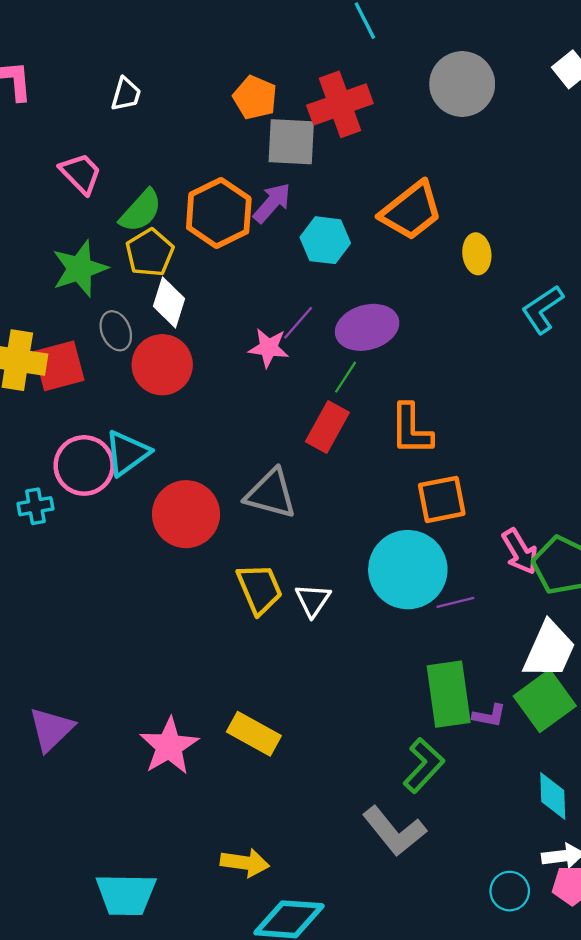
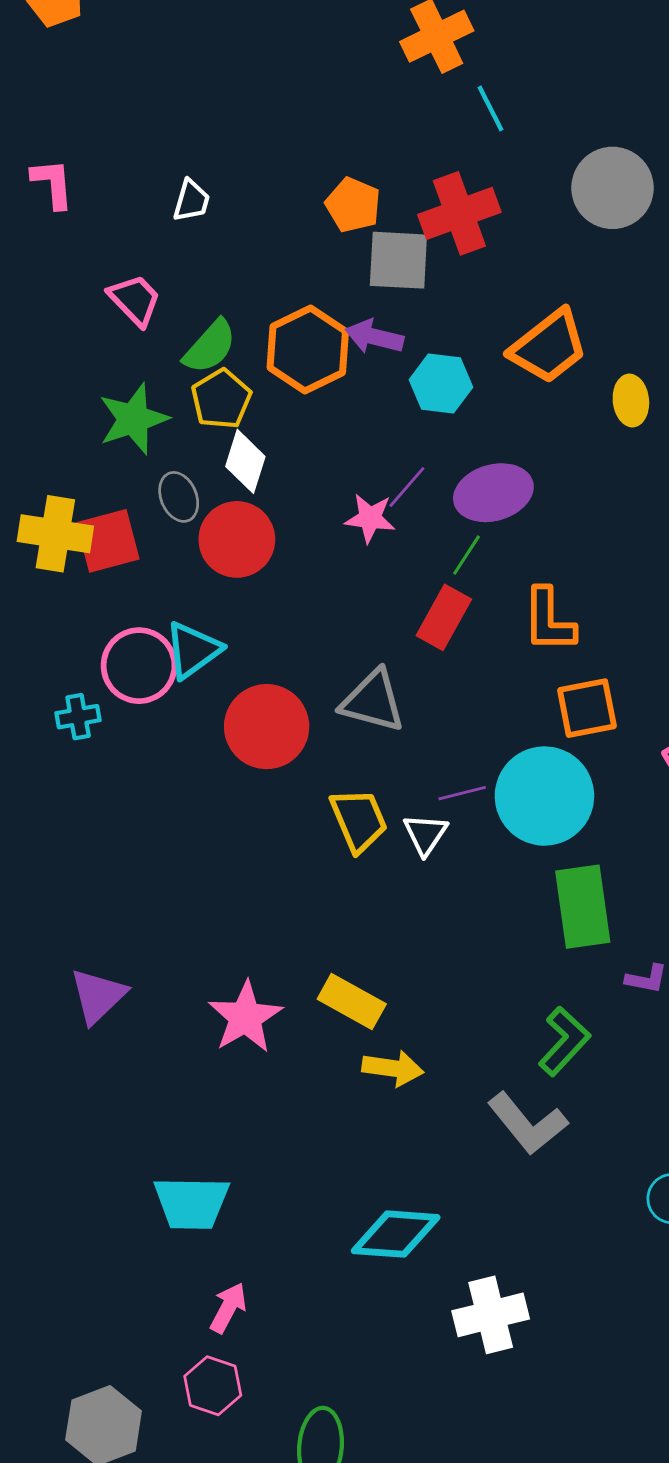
purple arrow: (272, 203) -> (374, 337), turned -117
purple line: (455, 602) -> (462, 793), moved
green rectangle: (449, 694) -> (583, 907), moved
yellow arrow: (245, 863) -> (393, 1068), moved

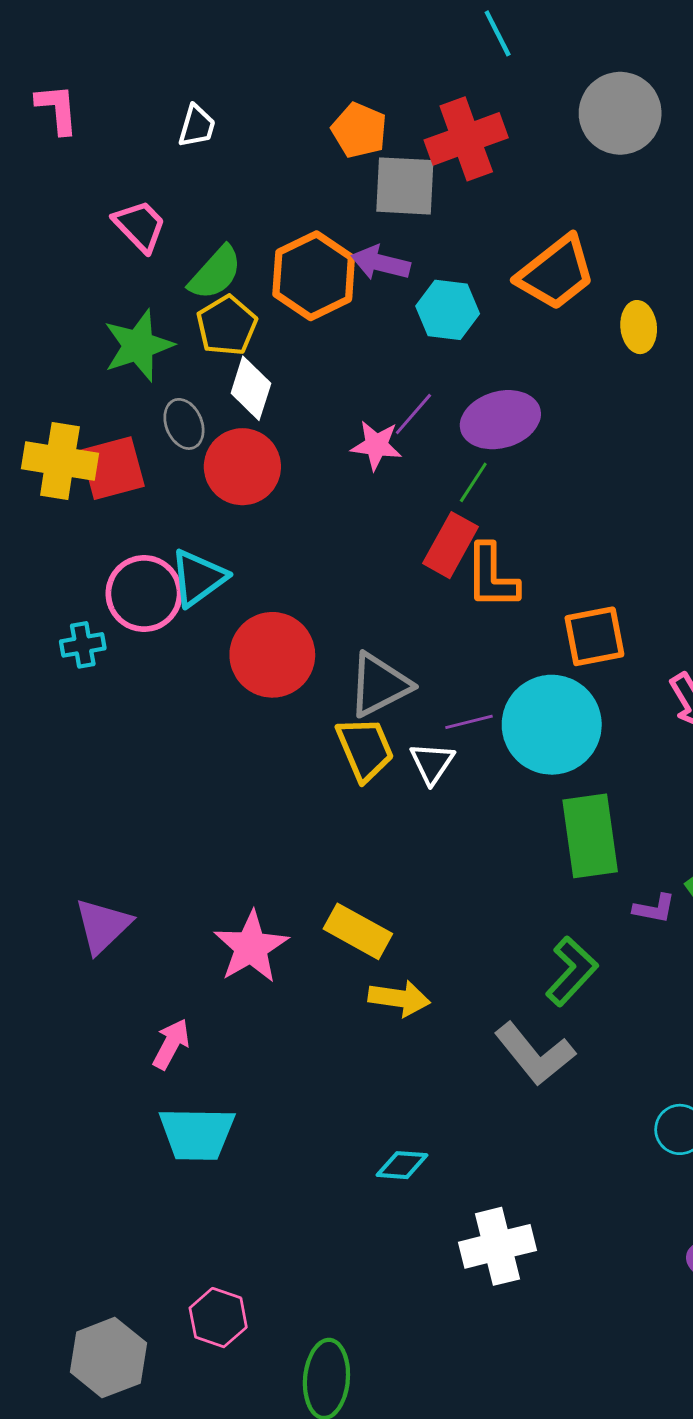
orange L-shape: (549, 620) -> (492, 576), moved
gray triangle: (373, 701) -> (379, 685), moved, turned -42
cyan diamond: (396, 1234) -> (402, 1165), size x0.6
pink arrow: (228, 1308) -> (171, 1044), moved

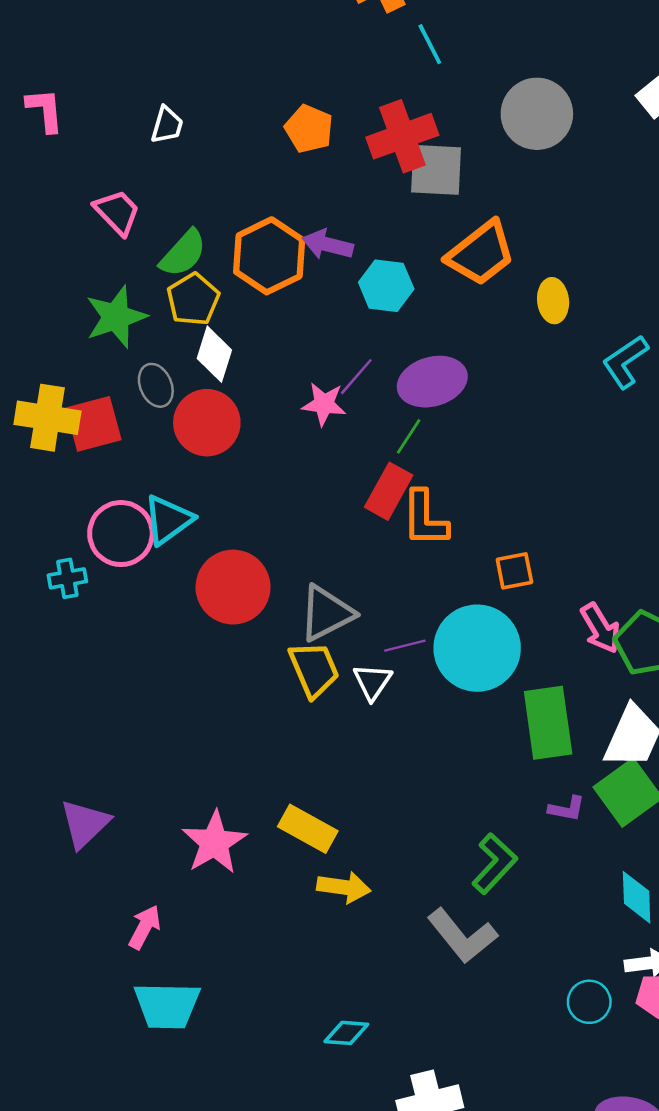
gray square: (405, 186) -> (436, 170), moved
orange square: (594, 636) -> (514, 571), size x0.7
green rectangle: (590, 836) -> (548, 723), moved

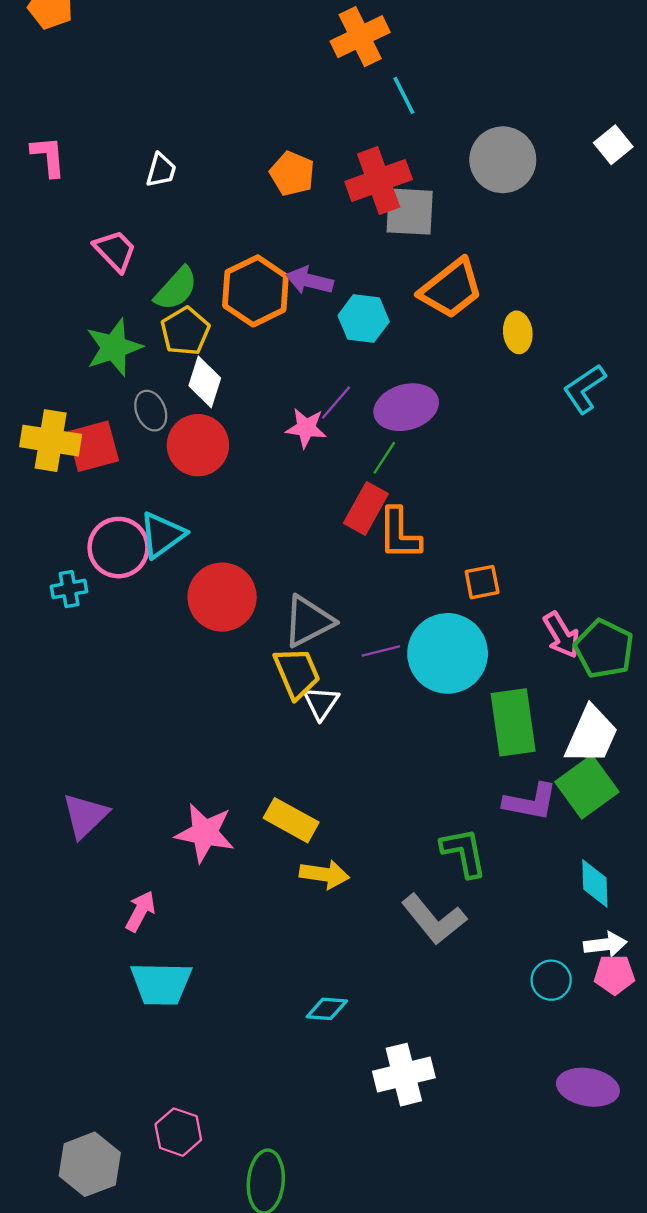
white triangle: (372, 682) -> (321, 703), moved
purple L-shape: (567, 809) -> (530, 802), size x1.6
pink star: (214, 842) -> (205, 833), turned -30
green L-shape: (495, 864) -> (464, 852), turned -54

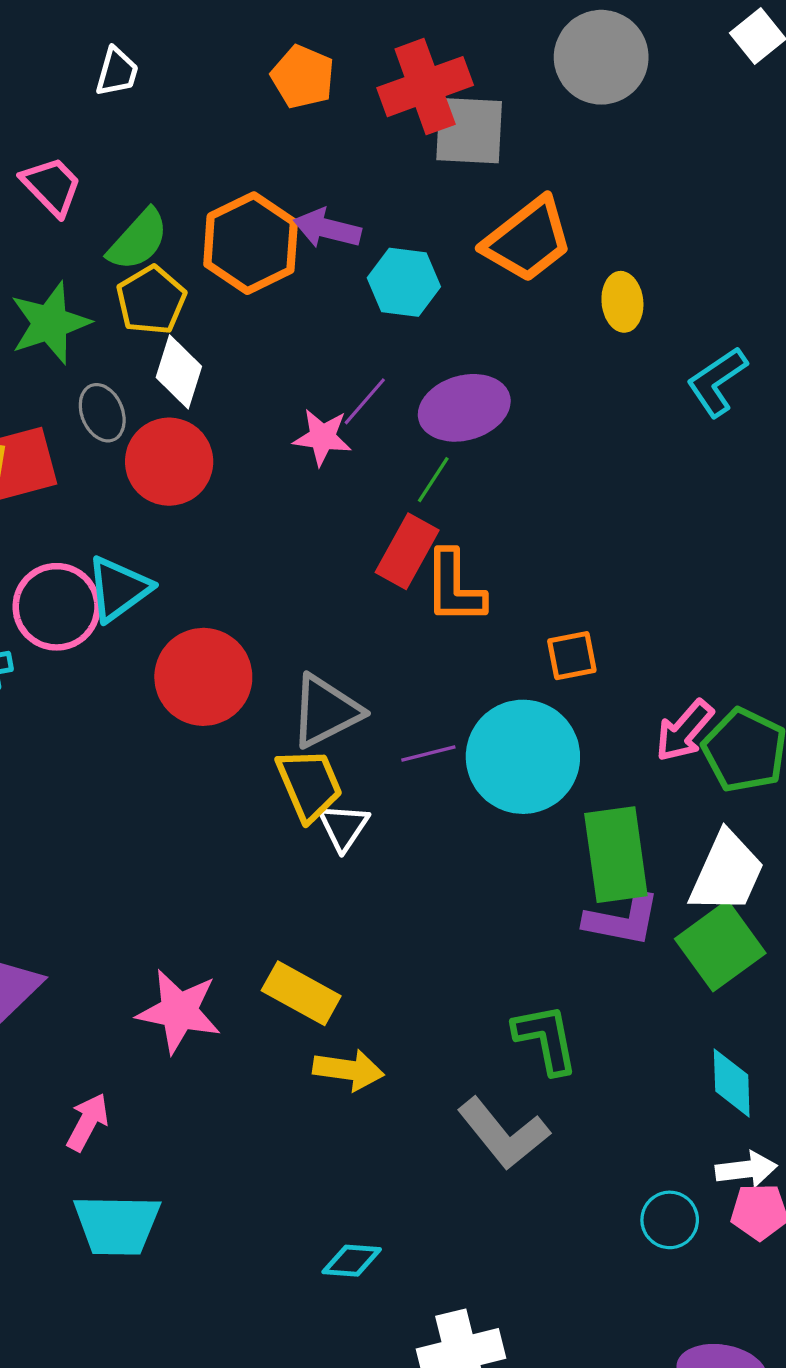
pink arrow: (561, 635) -> (684, 731), turned 72
purple L-shape: (530, 802) -> (622, 920), moved

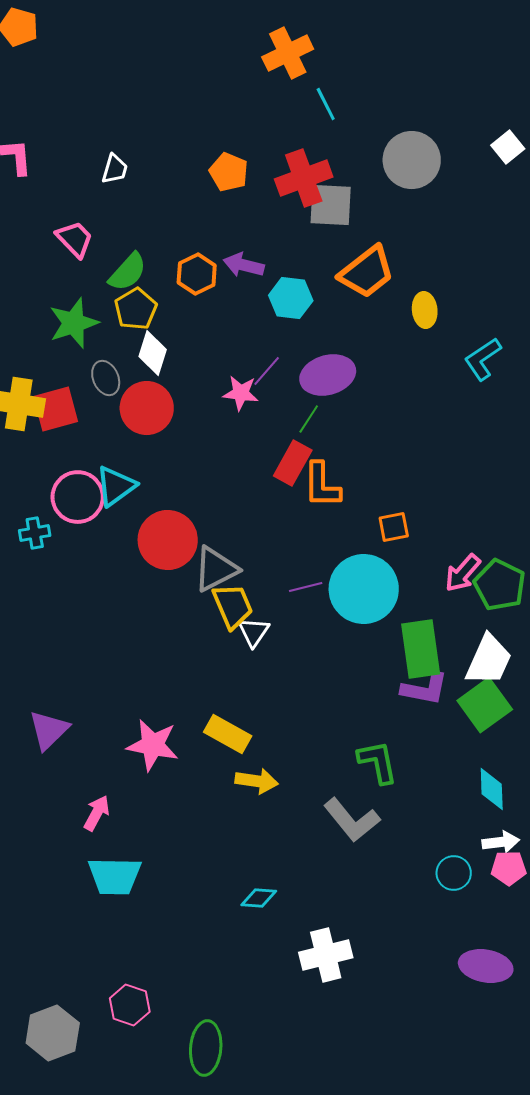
orange hexagon: (251, 243) -> (197, 274), size x0.7
gray triangle: (326, 711) -> (216, 569), moved

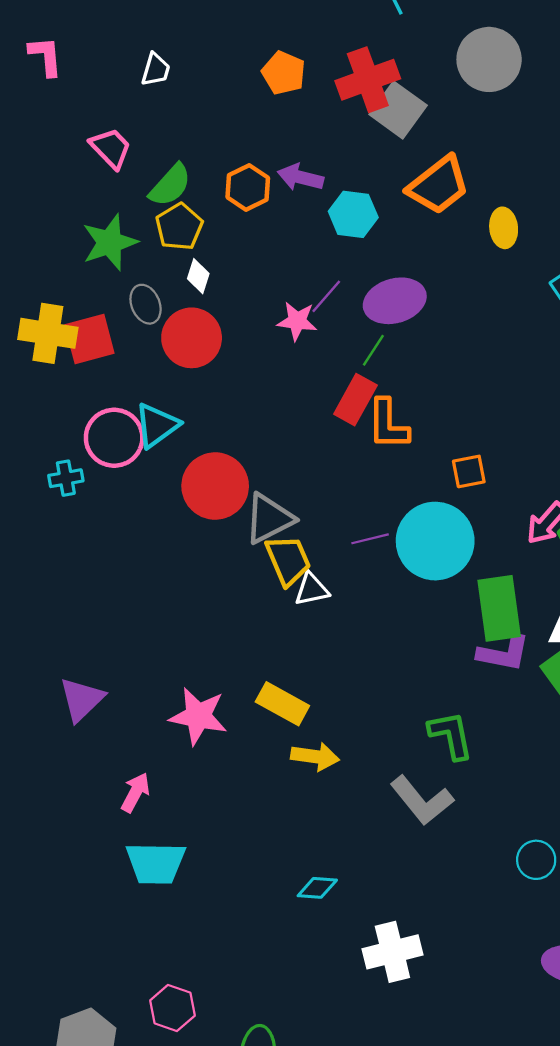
gray square: (331, 205) -> (398, 110), turned 33
white diamond: (153, 353) -> (198, 276), size x0.7
white triangle: (254, 632) -> (312, 589), turned 44

